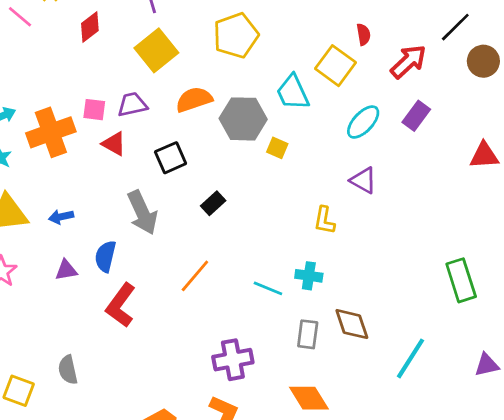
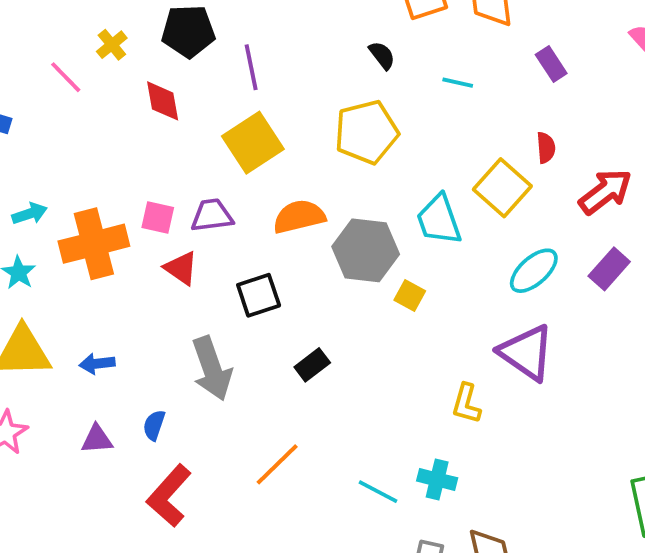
red diamond: (90, 27) -> (163, 101), turned -68
purple triangle: (363, 180) -> (526, 353), size x1.5
blue semicircle: (105, 256) -> (154, 425), size x0.7

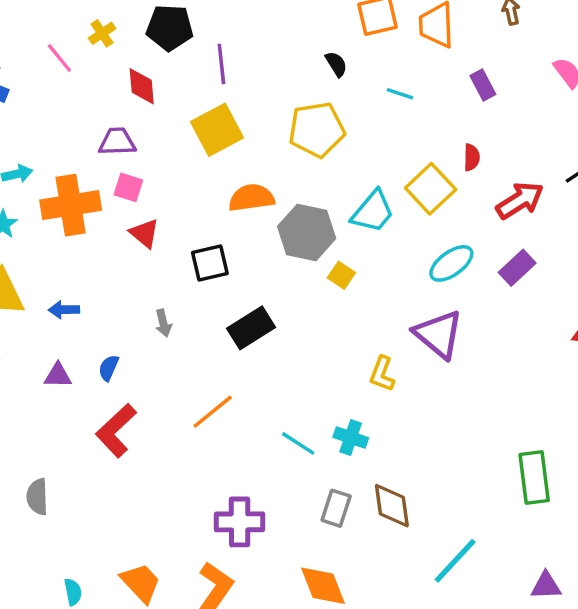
purple trapezoid: (212, 215) -> (117, 142), moved
cyan trapezoid: (439, 220) -> (373, 212), turned -126
black rectangle: (312, 365) -> (251, 328), size x1.5
gray arrow: (212, 369) -> (163, 323), size x0.5

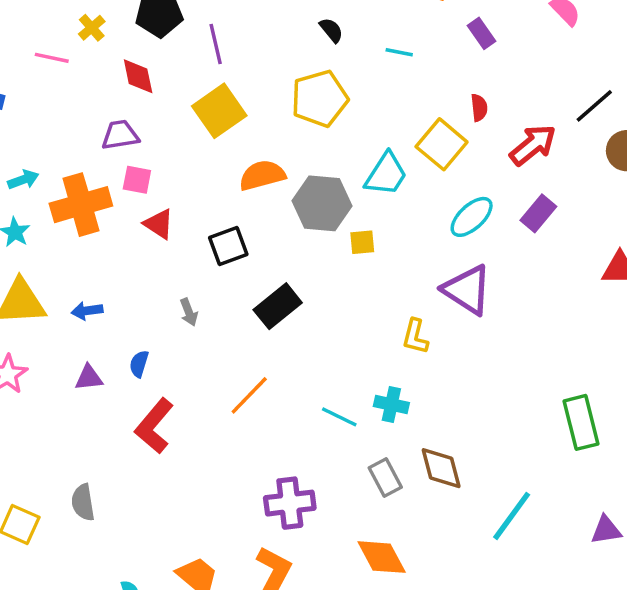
pink line: (59, 58) -> (52, 58), turned -32
yellow square: (341, 275) -> (362, 242), turned -32
gray rectangle: (336, 508) -> (385, 477), turned -39

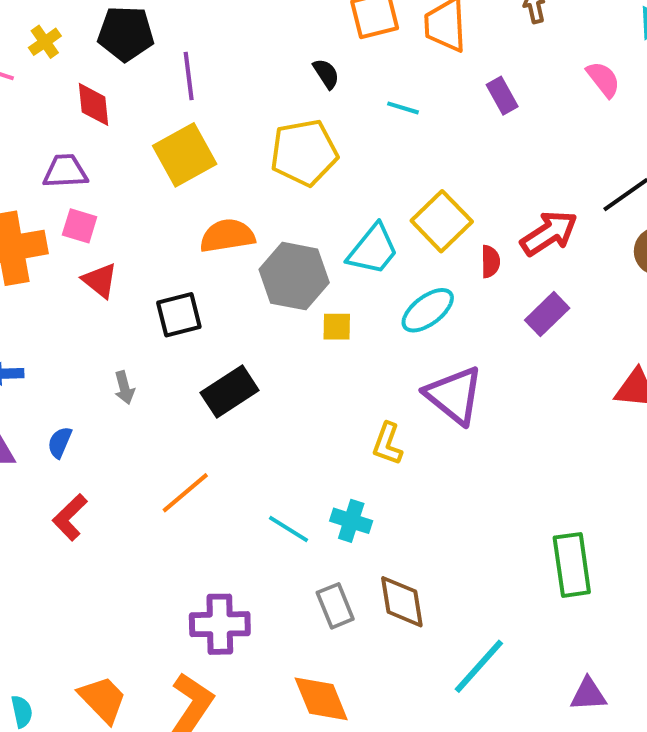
red semicircle: (479, 108) -> (490, 262), moved
cyan ellipse: (472, 217) -> (428, 310), moved
red L-shape: (154, 426) -> (70, 517), size x0.7

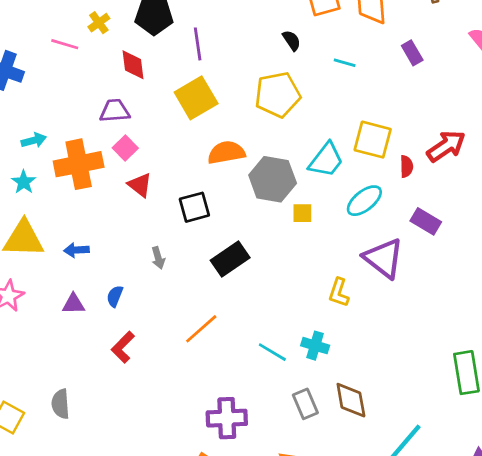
yellow square: (442, 221) -> (373, 140), turned -30
pink square: (80, 226) -> (125, 148), turned 30
purple rectangle: (547, 314) -> (426, 221), moved, turned 76

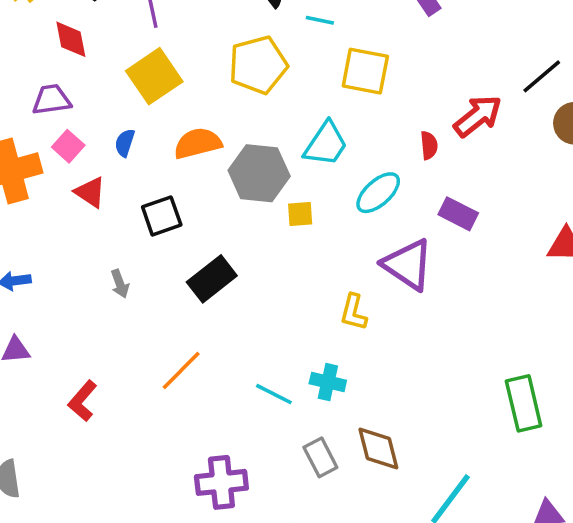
cyan line: (345, 63) -> (320, 20), moved
yellow square: (373, 140) -> (365, 71), moved
blue semicircle: (115, 296) -> (125, 143), moved

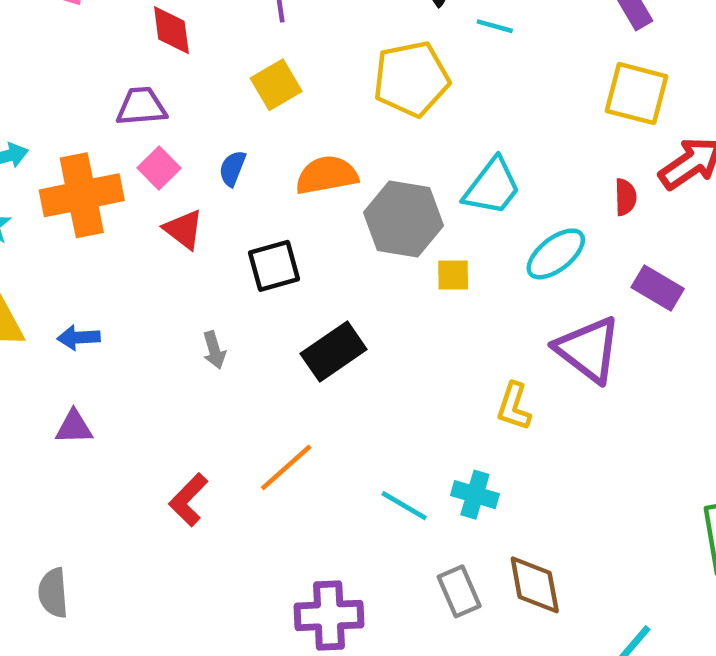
yellow square: (365, 71) -> (636, 94), moved
yellow square: (154, 76) -> (276, 85), size x0.7
red L-shape: (82, 401) -> (188, 500), moved

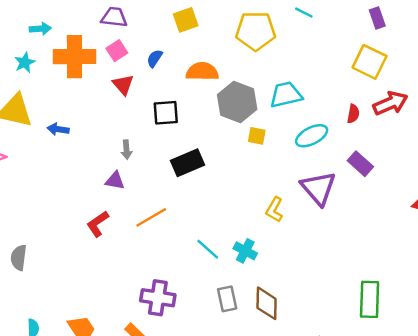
cyan trapezoid: (492, 187) -> (286, 95), turned -152
purple triangle: (74, 427) -> (115, 181), moved

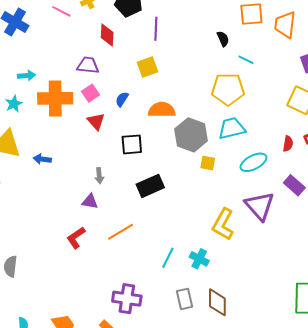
yellow pentagon: (256, 31) -> (228, 89), moved
yellow L-shape: (274, 210) -> (223, 224), size x1.5
cyan line: (208, 249) -> (168, 258), turned 75

